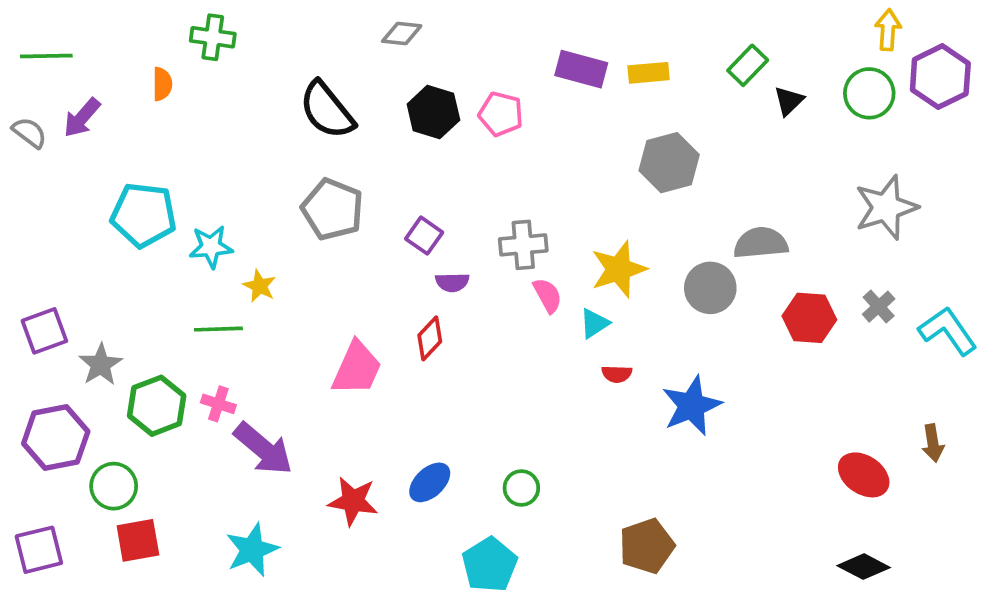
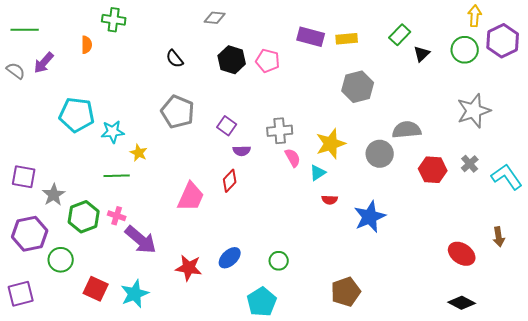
black semicircle: (327, 110) -> (175, 59), size x0.6
purple square: (44, 331) -> (24, 177), turned 30
red square: (138, 540) -> (96, 289), moved, turned 35

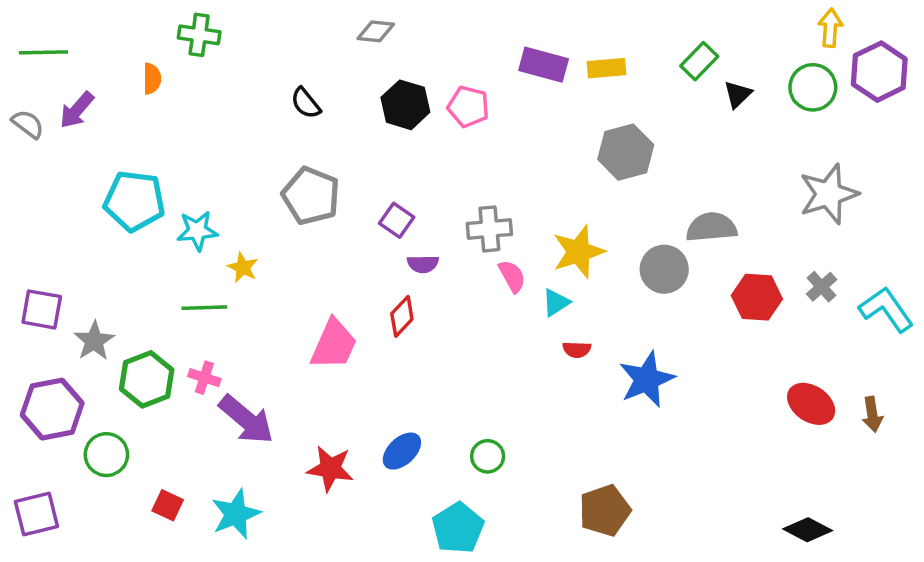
red ellipse: (462, 254) -> (811, 404), moved
red square: (96, 289) -> (168, 505), size x0.7

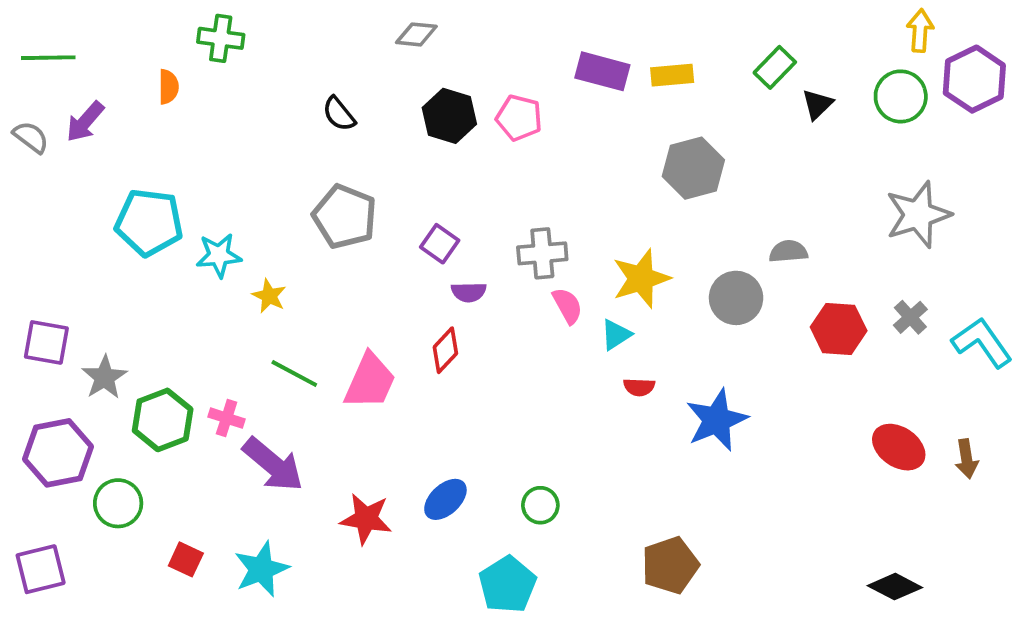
gray semicircle: (711, 227) -> (788, 251), size x0.7
green line: (204, 308) -> (294, 373), moved, turned 30

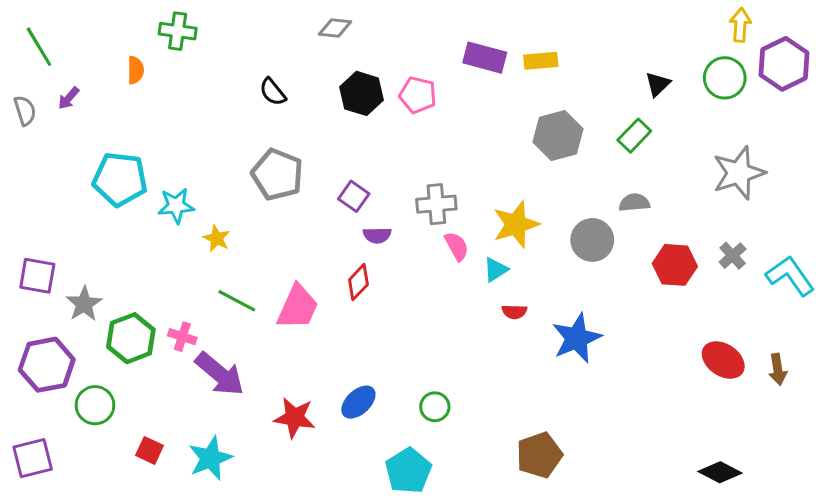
green line: (48, 58) -> (39, 47), turned 60
green rectangle: (775, 67) -> (634, 136), moved
purple arrow: (85, 122) -> (69, 98), size x0.7
gray semicircle: (31, 137) -> (25, 111), turned 36

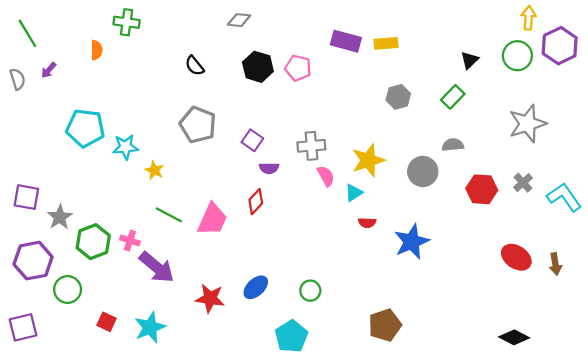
gray hexagon: (558, 136) -> (398, 97), size x0.7

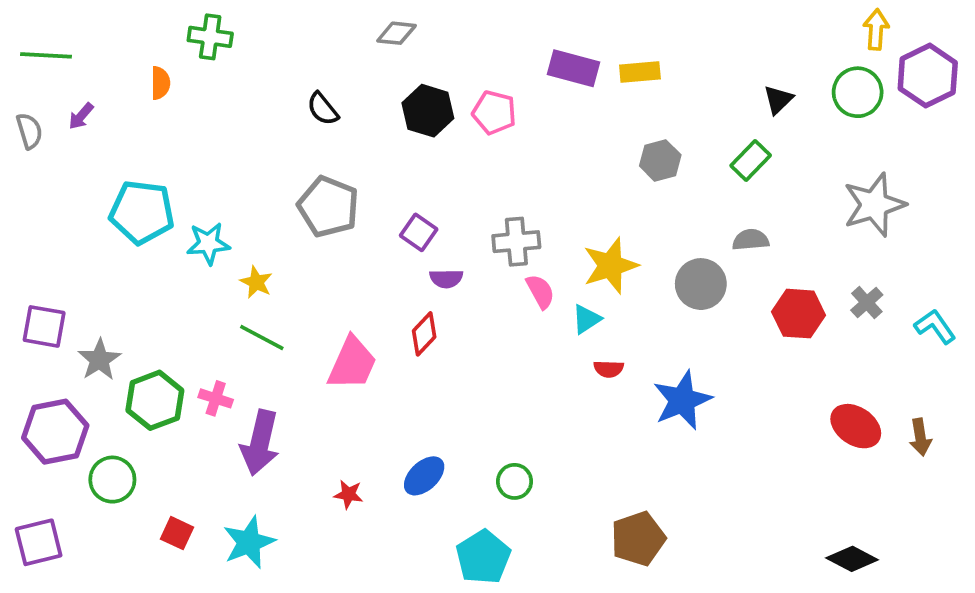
green line: (27, 33) -> (46, 55), turned -56
cyan L-shape: (564, 197) -> (935, 326), size x0.7
green line: (169, 215) -> (262, 338), moved
purple arrow: (157, 267) -> (260, 443), turned 63
red star: (210, 298) -> (348, 494), size x0.6

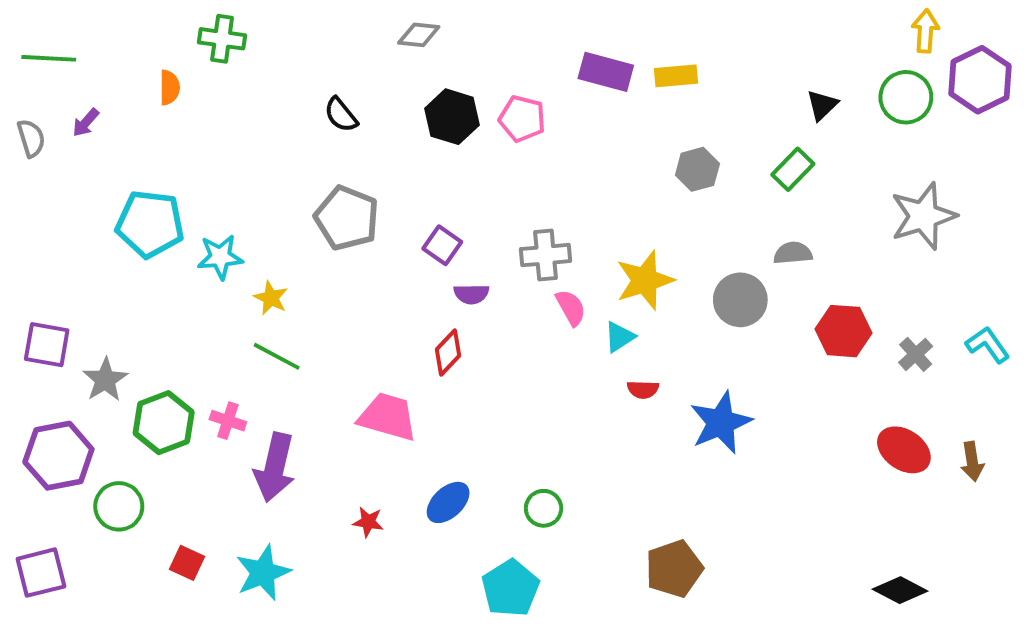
gray cross: (867, 302) -> (916, 354), moved
pink trapezoid: (352, 363) -> (388, 417), moved, turned -98

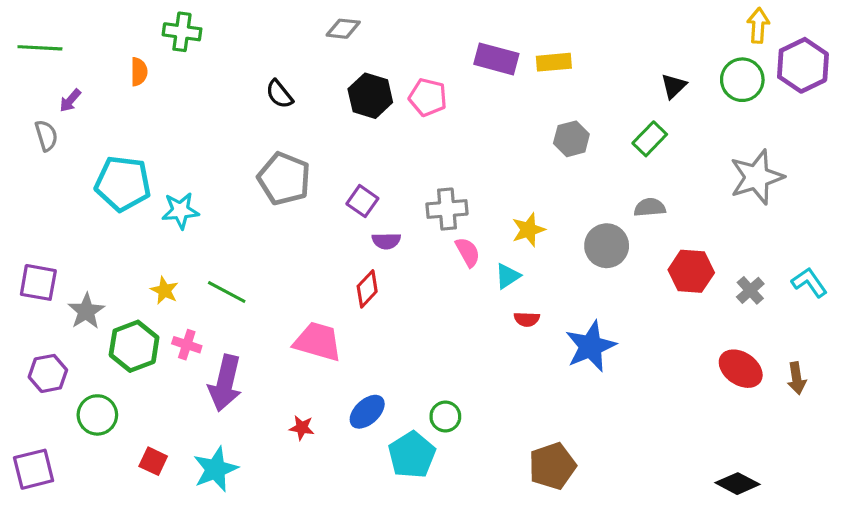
gray semicircle: (31, 138) -> (46, 136), moved
yellow star: (645, 280) -> (528, 230), size x0.7
yellow star: (271, 298) -> (164, 290), moved
purple hexagon: (58, 456) -> (48, 373), size x0.7
cyan pentagon: (510, 588) -> (412, 455), moved

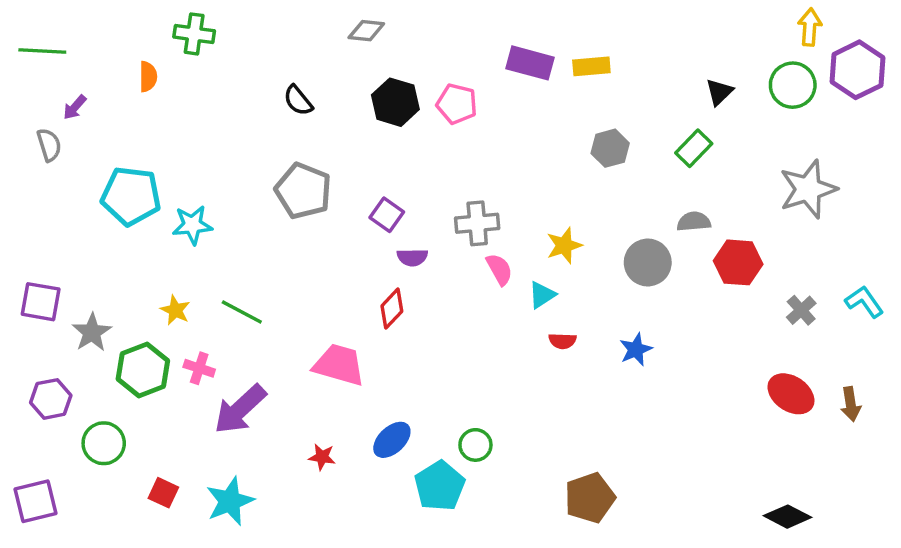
red hexagon: (691, 271) -> (738, 262), moved
blue star: (591, 346) -> (636, 349), moved, size x0.6
purple arrow: (225, 383) -> (240, 409), turned 34

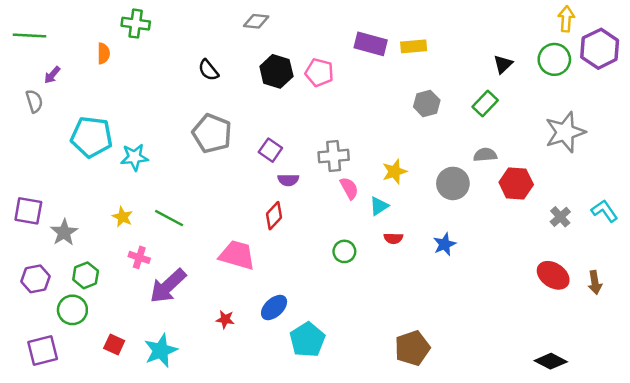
green hexagon: (143, 370) -> (86, 275), moved, size x0.7
green circle: (475, 445) -> (344, 251), moved
purple square: (35, 501) -> (43, 350), moved

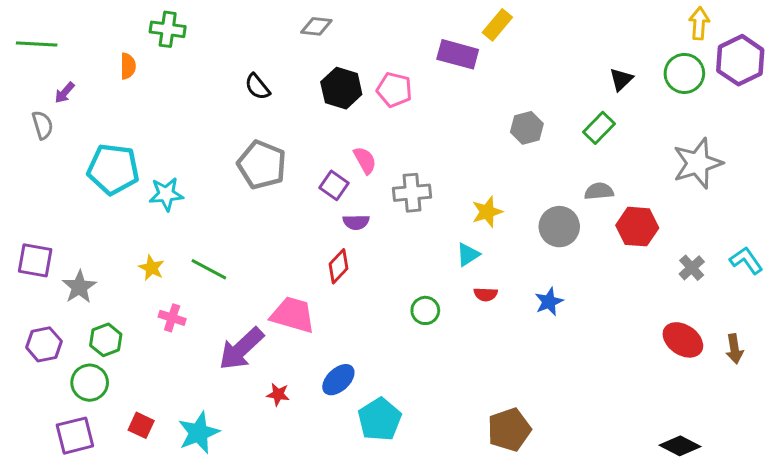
yellow rectangle: (414, 46) -> (497, 25), moved, turned -45
pink semicircle: (349, 188) -> (365, 160), moved
purple arrow: (168, 286) -> (241, 349), moved
purple square: (43, 350) -> (75, 436), moved

